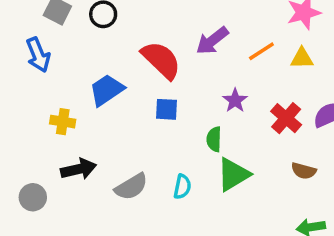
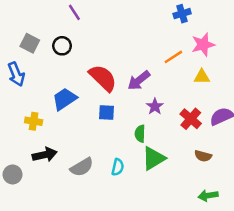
purple arrow: (212, 41) -> (139, 80), moved
orange line: (261, 51) -> (173, 57), moved

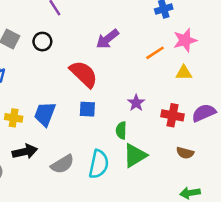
purple arrow: (139, 80) -> (107, 39), moved
blue trapezoid: (64, 99) -> (45, 114), moved, turned -35
red cross: (191, 119) -> (173, 115), turned -30
cyan semicircle: (118, 167) -> (99, 164), size x1.6

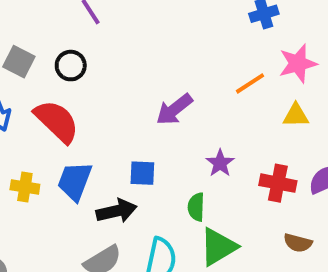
purple arrow: (107, 39) -> (174, 109), moved
red semicircle: (84, 74) -> (57, 121), moved
black arrow: (25, 152) -> (117, 211), moved

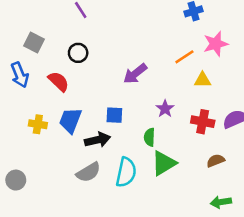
black circle: (71, 66) -> (78, 53), moved
yellow triangle: (296, 115) -> (203, 80), moved
red semicircle: (57, 121) -> (59, 81), size x0.7
brown semicircle: (298, 243) -> (216, 161), turned 144

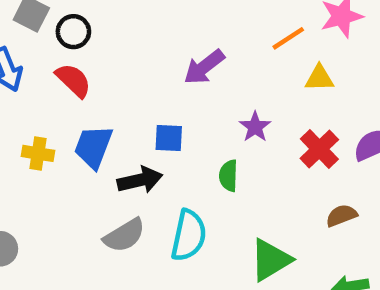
black circle: (78, 53) -> (73, 32), moved
red cross: (203, 122) -> (319, 149), turned 35
green triangle: (164, 163) -> (271, 260), moved

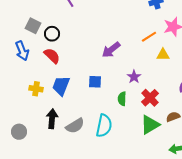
red cross: (319, 149) -> (150, 98), moved
black arrow: (140, 180) -> (52, 119), moved, turned -72
green triangle: (271, 260) -> (150, 125), moved

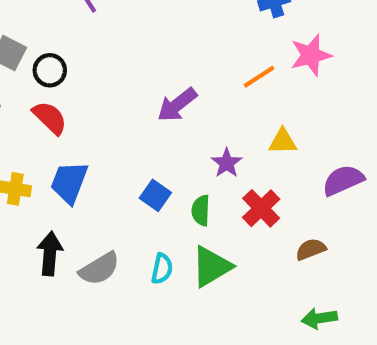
yellow triangle: (163, 55) -> (283, 141), moved
blue square: (95, 82) -> (155, 195), moved, turned 32
green triangle: (150, 125) -> (212, 267), moved
cyan semicircle: (104, 126) -> (162, 269), size x0.6

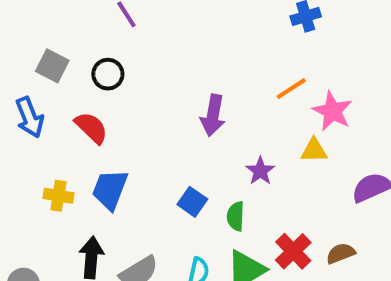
pink star: (311, 55) -> (332, 111), moved, turned -30
black circle: (50, 70) -> (108, 74), moved
purple arrow: (177, 105) -> (213, 115), turned -42
red cross: (261, 208) -> (293, 251), moved

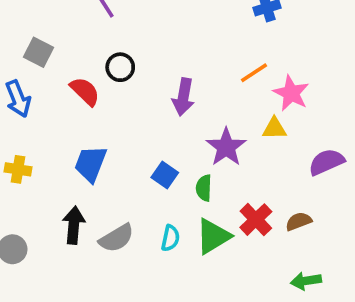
black circle: (108, 74) -> (120, 67), moved
red semicircle: (91, 128) -> (85, 91), moved
purple star: (260, 171) -> (226, 147), size x1.5
yellow cross: (58, 196) -> (18, 169), moved

